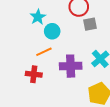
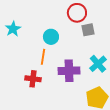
cyan star: (38, 17) -> (13, 29), moved
orange line: (44, 52) -> (43, 57), turned -56

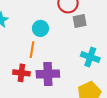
cyan cross: (98, 64) -> (90, 57), turned -30
purple cross: (69, 71) -> (48, 74), moved

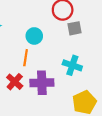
cyan cross: (90, 57) -> (72, 65), moved
red cross: (21, 73) -> (15, 82), turned 35

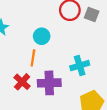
gray square: (75, 28) -> (92, 15), moved, turned 32
cyan cross: (72, 65) -> (80, 66), turned -36

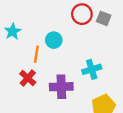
orange line: (33, 58) -> (36, 54), moved
red cross: (22, 82) -> (28, 78), moved

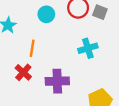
cyan circle: (54, 40) -> (46, 14), moved
cyan cross: (92, 69) -> (88, 48), moved

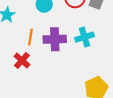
purple cross: (57, 81) -> (55, 39), moved

